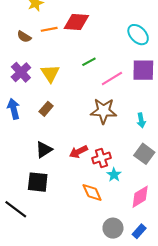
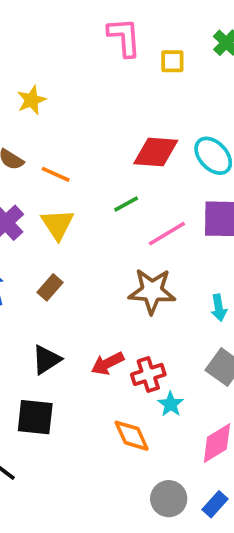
red diamond: (76, 22) -> (156, 152), moved
orange line: (49, 29) -> (56, 174), moved, turned 35

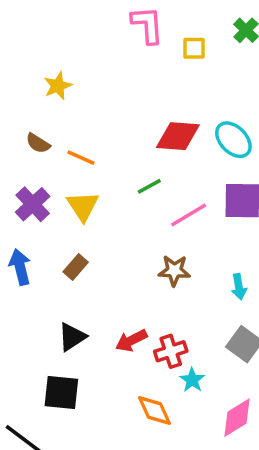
brown star: (152, 291) -> (174, 271), size x0.7

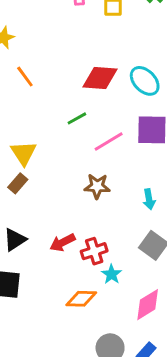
orange line: (81, 158) -> (25, 77), moved, turned 30
yellow triangle: (83, 206) -> (23, 153), moved
orange diamond: (155, 410) -> (81, 299), turned -64

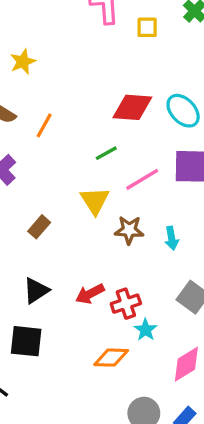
orange line: (25, 77) -> (44, 125), moved, turned 65
yellow triangle: (23, 153) -> (95, 201), moved
cyan arrow: (149, 199) -> (172, 238), moved

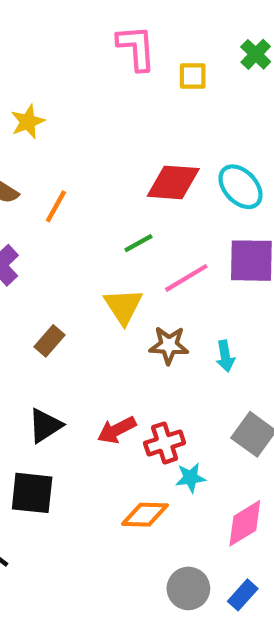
cyan star: (145, 330) -> (191, 478), turned 30

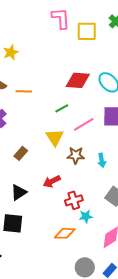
yellow square: (193, 76) -> (87, 31), size x1.5
orange line: (56, 206) -> (24, 91), turned 63
red arrow: (117, 430) -> (52, 181), moved

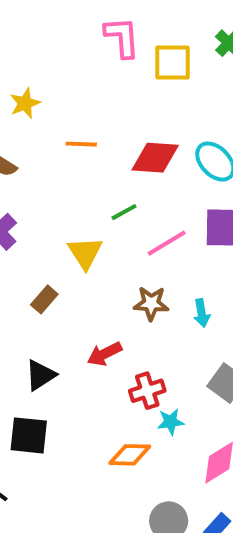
orange line: (24, 91) -> (81, 144), moved
yellow triangle: (55, 137) -> (85, 253), moved

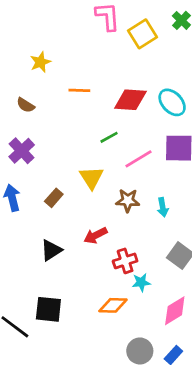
yellow square: (173, 62) -> (143, 34), turned -32
yellow triangle: (85, 253) -> (91, 178), moved
black square: (29, 435) -> (48, 309), moved

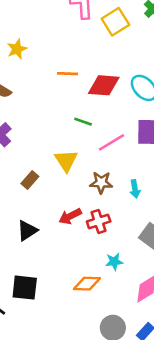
orange line: (79, 90) -> (67, 74), moved
green line: (109, 137) -> (83, 122), turned 48
red cross: (125, 261) -> (99, 221), moved

